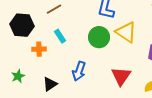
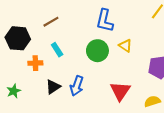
yellow triangle: (126, 32) -> (125, 46), size x0.6
black triangle: (50, 84) -> (53, 87), moved

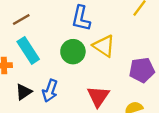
yellow triangle: (125, 46) -> (104, 46), size x1.5
cyan rectangle: (57, 50) -> (28, 50), size x1.6

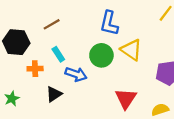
cyan rectangle: (28, 50) -> (58, 54), size x0.6
blue arrow: (50, 91) -> (76, 74), moved, turned -90

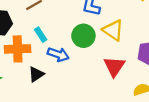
orange cross: (35, 69) -> (18, 49), size x1.6
red triangle: (126, 99) -> (114, 67), moved

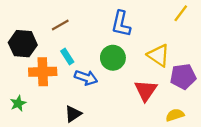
yellow triangle: (113, 30) -> (159, 55), moved
black triangle: (36, 74) -> (73, 114), moved

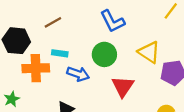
blue L-shape: (121, 24) -> (112, 21), turned -40
cyan rectangle: (67, 57) -> (60, 53), turned -49
red triangle: (146, 90) -> (123, 86), moved

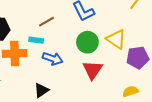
brown line: (53, 22) -> (46, 22), moved
green circle: (104, 54) -> (87, 42), moved

